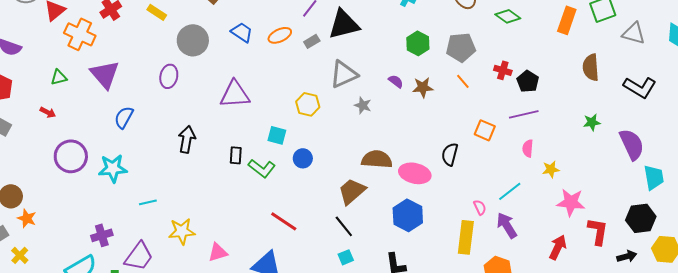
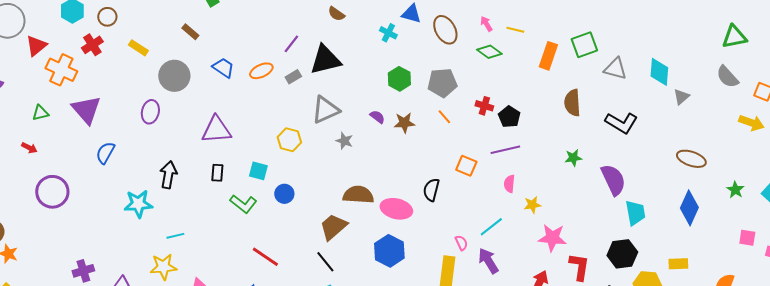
black rectangle: (236, 155) -> (217, 173), moved
cyan star: (113, 168) -> (138, 204), moved
cyan line: (148, 202) -> (175, 236), moved

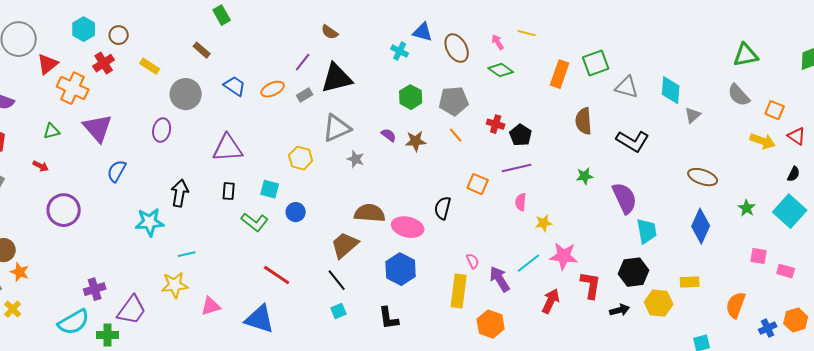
brown semicircle: (336, 14) -> (330, 32), moved
yellow line: (515, 30) -> (527, 33), moved
cyan line: (491, 227) -> (529, 263), moved

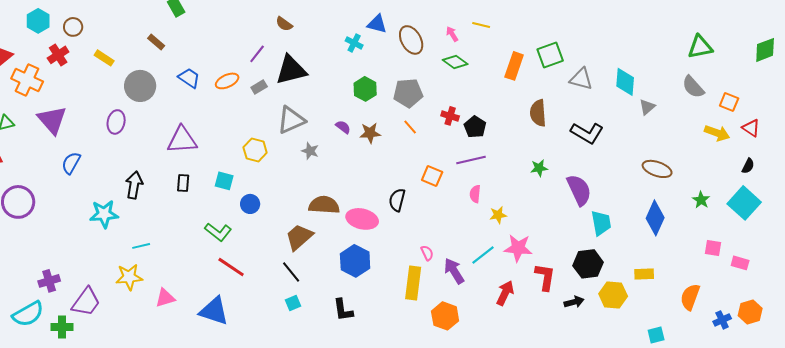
green L-shape: (255, 222) -> (218, 232), moved

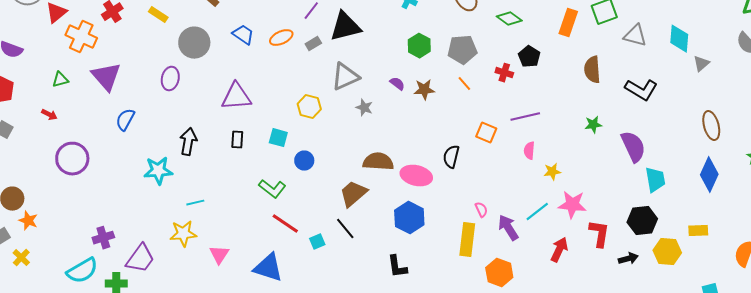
black pentagon: (475, 127) -> (529, 57), moved
brown ellipse: (657, 169) -> (711, 126), turned 56
pink triangle: (165, 298) -> (219, 255), turned -40
cyan square: (293, 303) -> (317, 242), moved

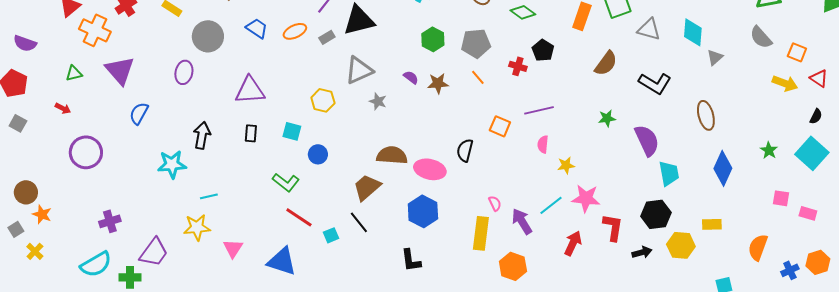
brown semicircle: (592, 70) -> (606, 63), turned -140
brown ellipse: (711, 126) -> (706, 115), moved
purple cross: (103, 238) -> (110, 221), moved

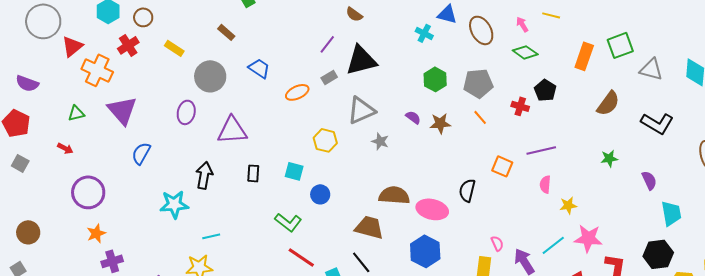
orange ellipse: (295, 31) -> (297, 92), moved
purple triangle: (250, 90) -> (232, 130), moved
purple semicircle: (647, 140) -> (649, 180), size x0.6
brown trapezoid: (367, 187) -> (369, 227), turned 56
orange star: (42, 214) -> (96, 233), moved, turned 30

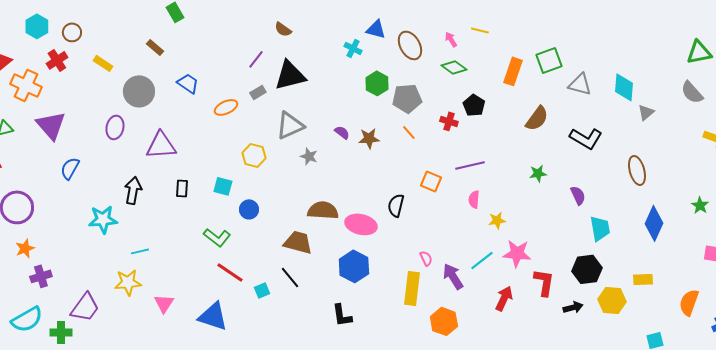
green hexagon: (435, 79) -> (377, 83), moved

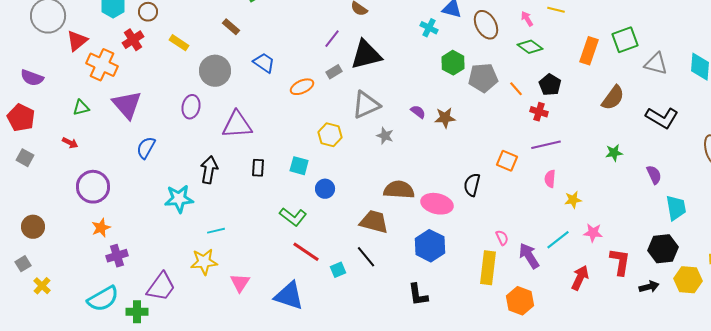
red cross: (449, 121) -> (539, 112), moved
orange line: (409, 132) -> (516, 89), moved
pink star: (517, 253) -> (593, 233), size x0.7

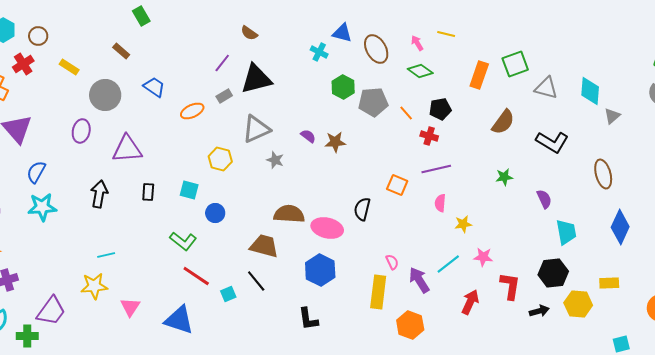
black pentagon: (550, 85) -> (440, 109), turned 30
cyan star: (179, 199) -> (42, 207), moved

